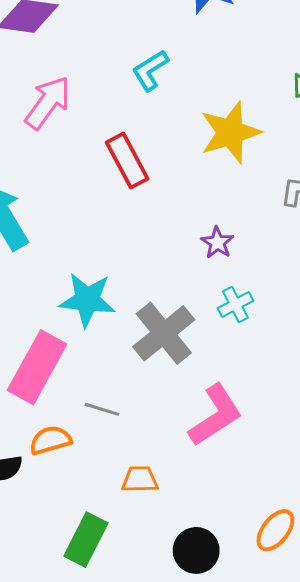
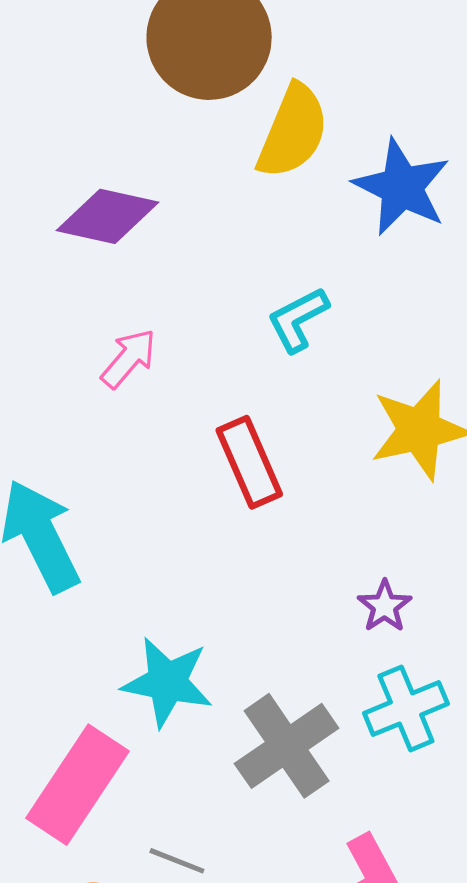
pink arrow: (48, 103) -> (129, 358), size x0.7
cyan cross: (235, 304) -> (406, 708), size x1.4

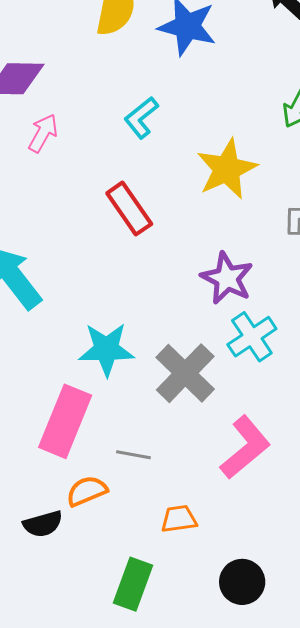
pink arrow: (129, 358) -> (43, 133), moved
purple star: (385, 606) -> (227, 278), size x1.6

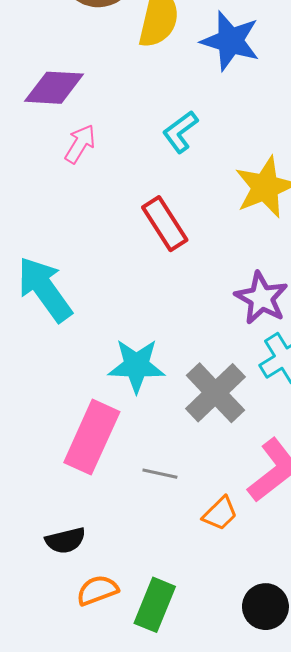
orange semicircle: (87, 491) -> (97, 590), moved
orange trapezoid: (179, 519) -> (220, 513), moved, turned 141

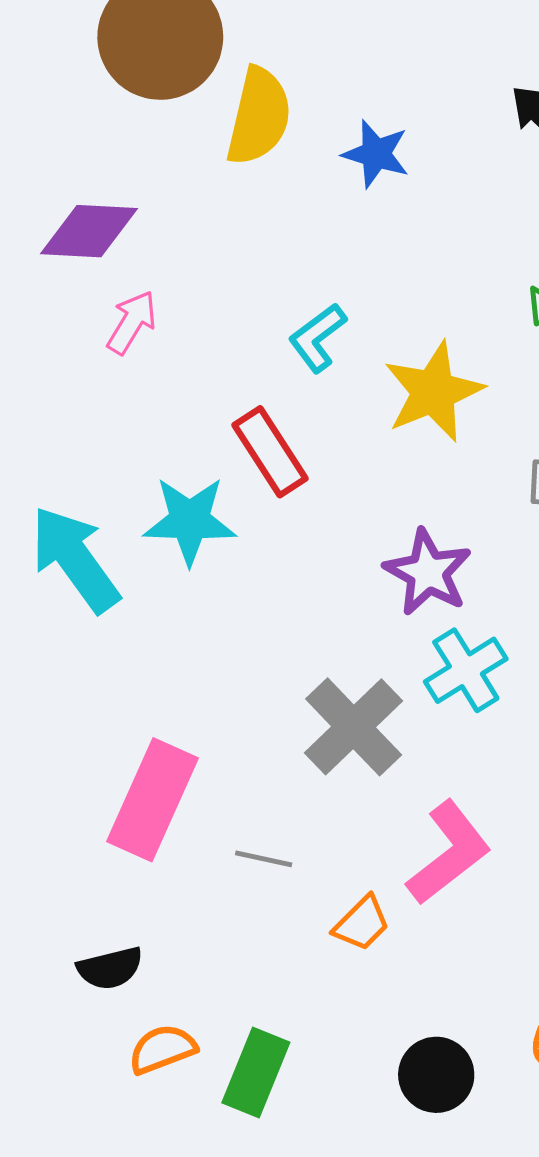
blue star: (230, 41) -> (376, 154), size x0.7
cyan L-shape: (180, 132) -> (317, 338), moved
cyan star: (136, 366) -> (190, 521), moved

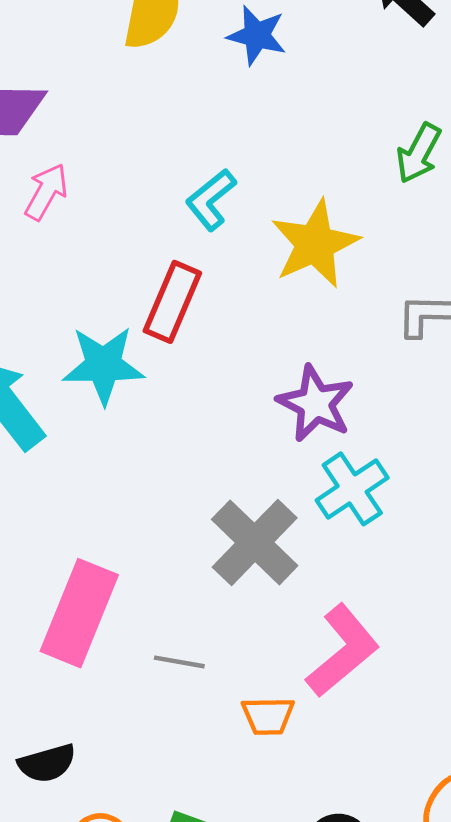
red rectangle: (270, 452) -> (172, 302), turned 58
orange trapezoid: (362, 923) -> (268, 716), turned 46

